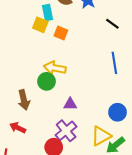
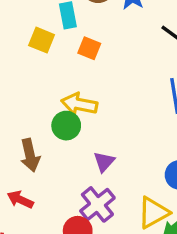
yellow square: (40, 25) -> (42, 40), moved
purple triangle: (70, 104) -> (104, 162), turned -48

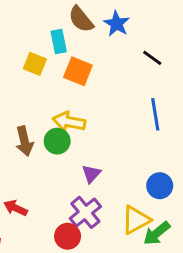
orange square: (89, 48) -> (78, 71), size x1.4
brown arrow: (30, 155) -> (24, 141), moved

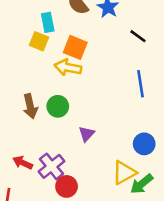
cyan rectangle: (59, 42) -> (48, 22), moved
yellow arrow: (69, 122) -> (68, 67), moved
purple cross: (85, 212) -> (52, 166), moved

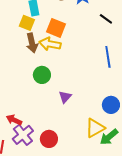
brown arrow: (30, 106) -> (32, 43), moved
purple cross: (52, 166) -> (23, 135), moved

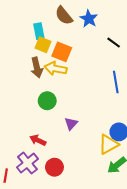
yellow square: (27, 23) -> (43, 45), moved
red arrow: (14, 120) -> (38, 140), moved
yellow triangle: (95, 128) -> (108, 144), moved

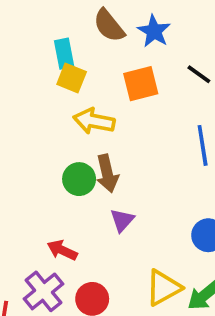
orange square: (62, 52) -> (141, 84), moved, turned -36
brown arrow: (37, 68) -> (107, 173), moved
yellow triangle: (108, 144) -> (163, 288), moved

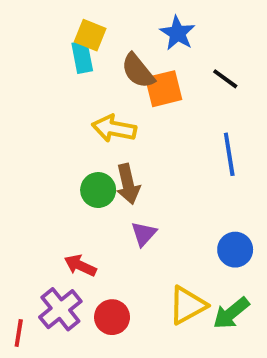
brown semicircle: (109, 26) -> (138, 71), moved
yellow square: (72, 78) -> (90, 35), moved

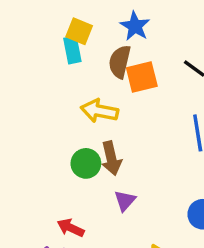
blue star: (178, 33) -> (135, 26), moved
brown semicircle: (138, 71) -> (120, 62), turned 52

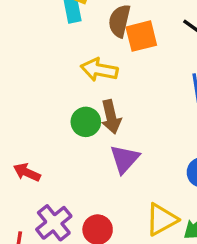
purple triangle: (125, 201) -> (125, 159), size x1.4
red arrow: (71, 228) -> (27, 172), moved

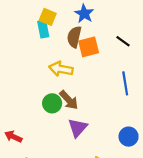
brown arrow: (111, 117) -> (69, 100), turned -30

